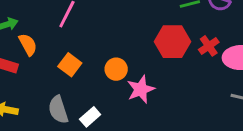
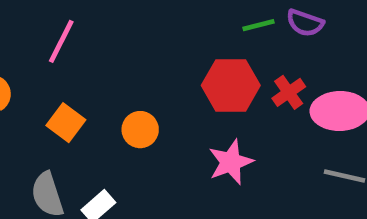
pink star: (141, 89) -> (231, 162), moved

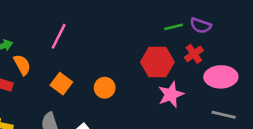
red cross: (289, 92) -> (194, 54), moved
pink star: (231, 162) -> (171, 94), moved

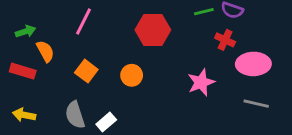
red cross: (194, 54) -> (225, 40), turned -30
red hexagon: (157, 62) -> (153, 30), moved

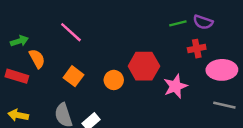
pink line: (84, 21) -> (71, 32), turned -75
red hexagon: (153, 30) -> (144, 66), moved
red cross: (225, 40) -> (197, 49), turned -36

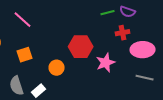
orange square: (73, 76) -> (25, 55), turned 35
orange circle: (114, 80) -> (57, 68), moved

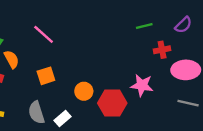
purple semicircle: (128, 12) -> (183, 25), moved, turned -63
red hexagon: (81, 47) -> (112, 103), moved
pink star: (106, 63) -> (142, 85), turned 30

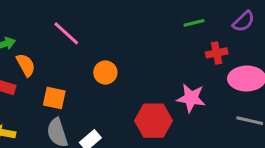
orange square: (46, 76) -> (54, 98), moved, turned 30
orange circle: (84, 91) -> (105, 72), moved

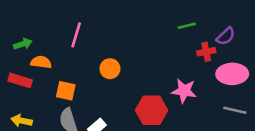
purple semicircle: (244, 21) -> (226, 36), moved
pink line: (66, 33) -> (76, 35), turned 65
orange semicircle: (26, 65) -> (41, 62), turned -54

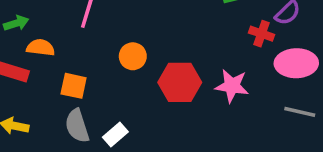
red cross: (206, 52) -> (261, 34), turned 30
red hexagon: (152, 110) -> (180, 82), moved

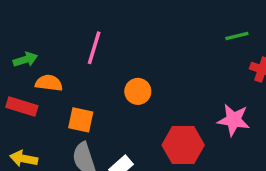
red hexagon: (180, 82) -> (183, 145), moved

